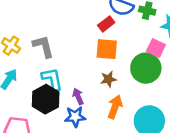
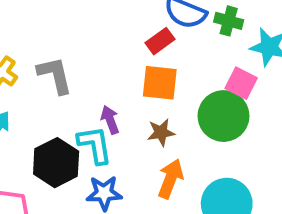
cyan L-shape: (52, 79) -> (95, 145), moved
purple arrow: (78, 96) -> (110, 120), moved

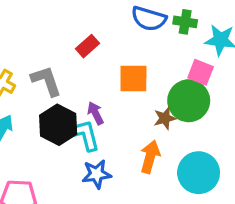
red rectangle: (160, 41) -> (87, 46), moved
brown star: (161, 133) -> (165, 118), moved
black hexagon: (56, 163) -> (58, 125), moved

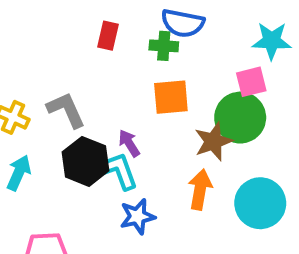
green cross: (185, 22) -> (164, 46), moved
red rectangle: (87, 46) -> (108, 36), moved, turned -30
pink square: (201, 72) -> (251, 82), turned -30
brown star: (165, 118) -> (213, 141), size x1.4

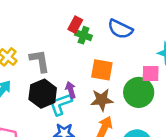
green cross: (164, 46) -> (84, 35), moved
brown star: (213, 141) -> (102, 100), moved
cyan L-shape: (119, 171) -> (61, 104), turned -105

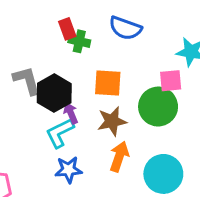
red rectangle: (75, 25) -> (67, 29), turned -42
black hexagon: (43, 94) -> (54, 93), moved

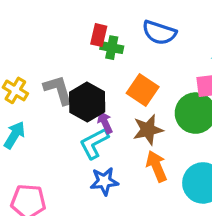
red rectangle: (67, 29) -> (99, 35), turned 35
orange square: (108, 83) -> (143, 90), turned 32
orange arrow: (119, 157) -> (157, 166), turned -40

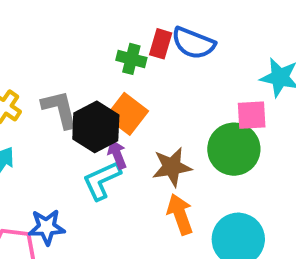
red rectangle: (99, 35) -> (161, 44), moved
orange square: (143, 90) -> (127, 114), moved
blue star: (104, 181) -> (47, 227), moved

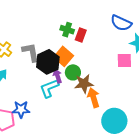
blue semicircle: (193, 43) -> (121, 23), moved
red rectangle: (161, 44) -> (81, 35), moved
green circle: (234, 149) -> (73, 72), moved, size x0.6
orange arrow: (180, 214) -> (94, 98), moved

